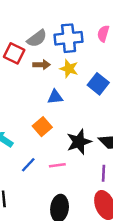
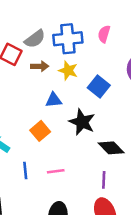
black star: (79, 142) -> (82, 122), moved, turned -30
blue line: (28, 165) -> (25, 171), turned -49

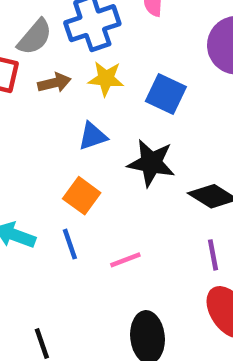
blue line: (25, 171) -> (70, 244), moved

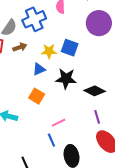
yellow star: (106, 79) -> (49, 51), moved
blue line: (70, 244) -> (51, 140), moved

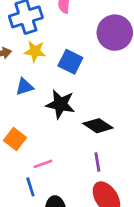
yellow star: (49, 51) -> (35, 51), moved
orange square: (37, 96) -> (15, 139), moved

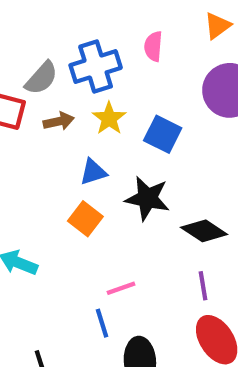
yellow star: (35, 51) -> (109, 118), turned 30
orange square: (15, 139) -> (85, 219), moved

